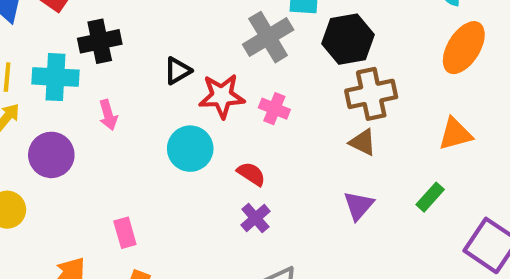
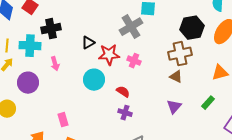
black hexagon: (348, 39) -> (192, 28), moved
purple cross: (255, 218) -> (125, 113), turned -32

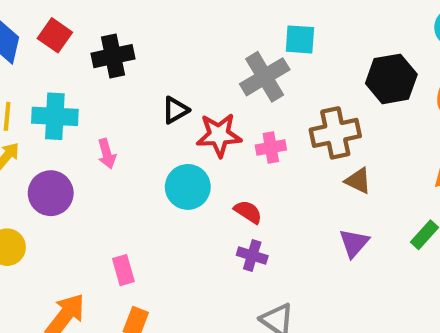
black cross: (51, 29) -> (113, 56), moved
brown cross: (180, 54) -> (335, 133), moved
pink cross: (134, 61) -> (271, 147), turned -32

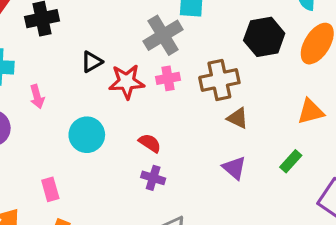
pink cross: (271, 147) -> (168, 78), moved
cyan circle: (188, 187) -> (87, 135), moved
purple triangle: (354, 243) -> (234, 168), turned -30

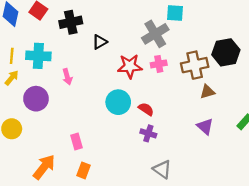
black hexagon: (264, 37) -> (226, 52), moved
black triangle: (92, 62) -> (100, 42), moved
brown triangle: (238, 118) -> (207, 92), turned -42
cyan circle: (87, 135) -> (118, 102), moved

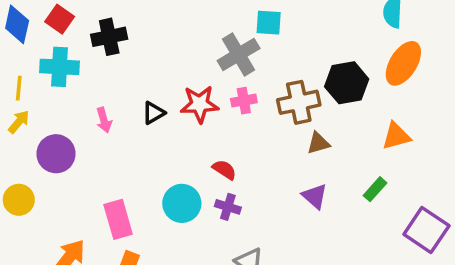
black triangle: (100, 42) -> (153, 113), moved
cyan cross: (38, 56) -> (60, 67), moved
cyan circle: (118, 102) -> (182, 203), moved
pink rectangle: (77, 142) -> (118, 219), size x1.5

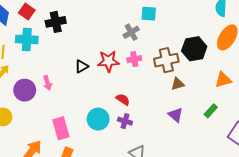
gray cross: (239, 54) -> (131, 32), size x0.7
pink arrow: (104, 120) -> (47, 83), moved

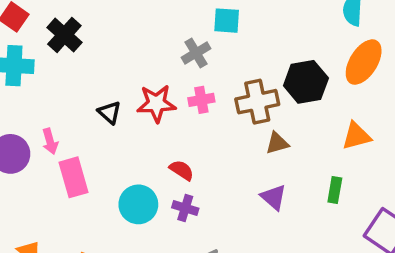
black cross: (56, 22) -> (64, 35), turned -36
black triangle: (82, 66) -> (110, 112), turned -48
green rectangle: (211, 111) -> (335, 190), turned -32
pink rectangle: (61, 128) -> (73, 177), moved

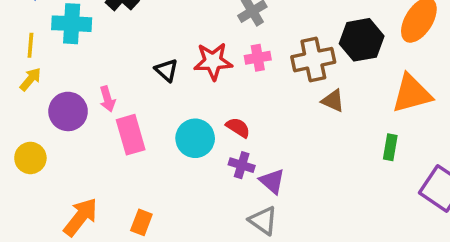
orange triangle: (356, 136) -> (412, 94), size x1.4
brown triangle: (277, 143) -> (333, 101), turned 40
purple triangle: (273, 197) -> (272, 181), moved
cyan circle: (138, 204) -> (195, 138), moved

